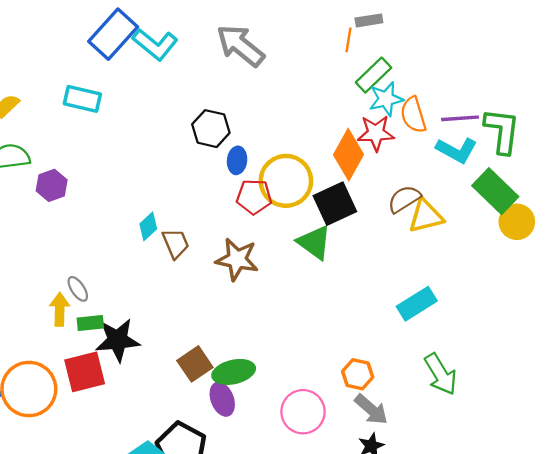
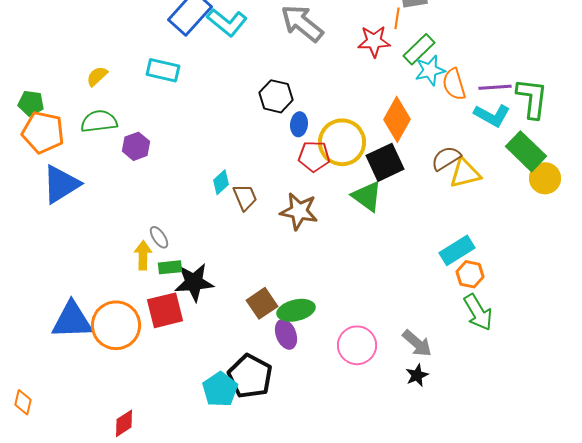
red star: (376, 133) -> (374, 41), moved
orange hexagon: (358, 374) -> (470, 274), moved

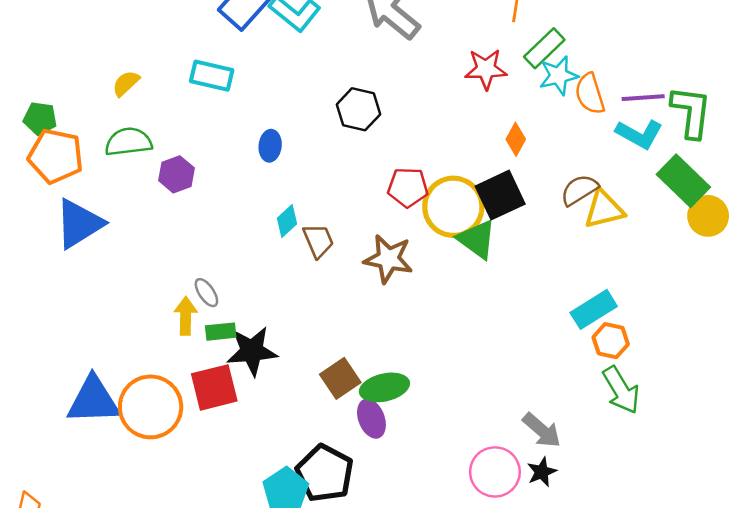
red star: (374, 41) -> (486, 69), moved
orange diamond: (397, 119) -> (516, 139), size x0.6
blue ellipse: (299, 124) -> (270, 146), moved
yellow circle: (342, 142) -> (453, 207), moved
pink circle: (357, 345) -> (495, 472), moved

